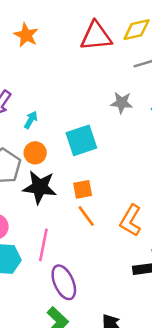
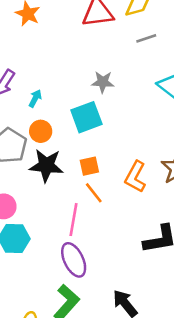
gray star: (122, 103) -> (103, 82), moved
orange L-shape: (131, 220) -> (135, 177), moved
pink line: (43, 245) -> (73, 220), moved

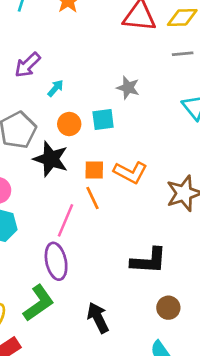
cyan square: (86, 117) -> (103, 120), size x0.7
orange circle: (41, 131) -> (69, 124), moved
orange L-shape: (135, 177) -> (130, 172), moved, turned -104

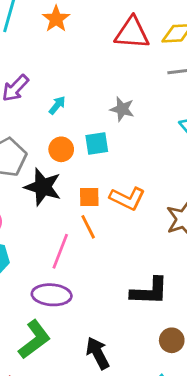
cyan arrow: (55, 88) -> (57, 105), moved
purple ellipse: (56, 261) -> (52, 295), turned -72

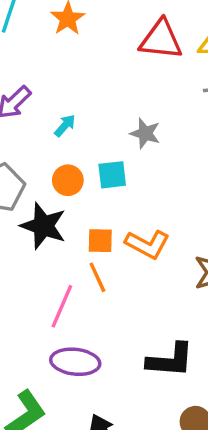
purple ellipse: (52, 295) -> (75, 362), moved

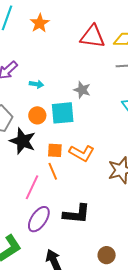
cyan arrow: (65, 126) -> (36, 84), turned 56
cyan square: (112, 175) -> (63, 113), size x1.4
black L-shape: (170, 360) -> (77, 214), moved
purple ellipse: (75, 362) -> (39, 219), turned -64

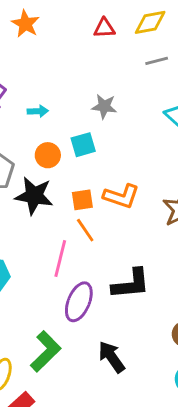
red triangle: (93, 37) -> (104, 28), size x0.6
cyan square: (63, 113) -> (83, 145), size x0.7

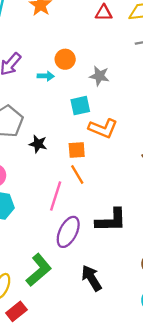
orange circle: (48, 155) -> (65, 59), moved
black star: (34, 196) -> (38, 144), size x0.6
orange L-shape: (121, 196) -> (103, 128), moved

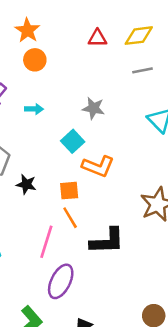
orange circle: (65, 59) -> (35, 60), moved
cyan square: (80, 106) -> (73, 141), turned -30
black L-shape: (111, 220) -> (107, 241), moved

